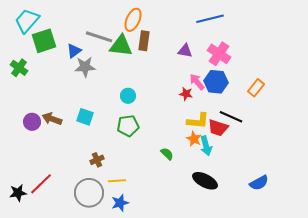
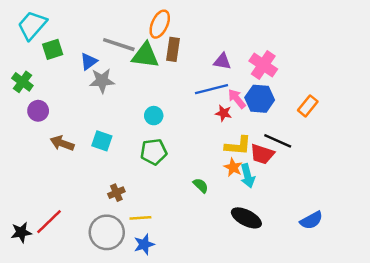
blue line: (210, 19) -> (211, 89), moved
green square: (44, 41) -> (53, 49), size x0.7
purple circle: (32, 122) -> (38, 111), moved

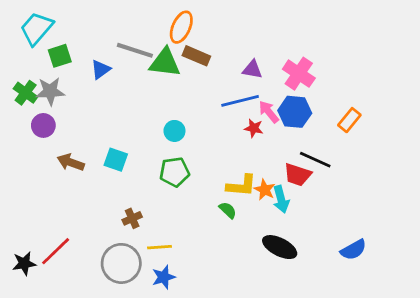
brown rectangle: (173, 49) -> (196, 56), turned -75
gray star: (102, 81) -> (50, 91), moved
yellow L-shape: (238, 146) -> (241, 186), moved

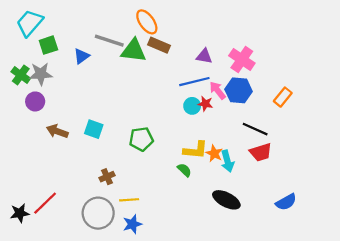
orange ellipse: (181, 27) -> (147, 22), turned -60
cyan circle: (174, 131) -> (192, 106), moved
red trapezoid: (297, 175) -> (261, 152), moved, turned -35

